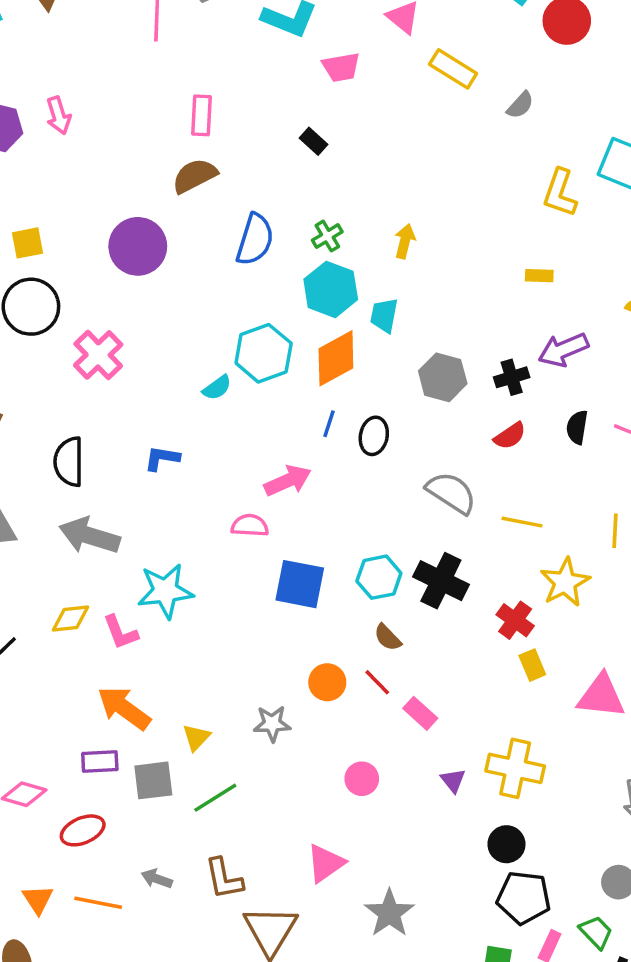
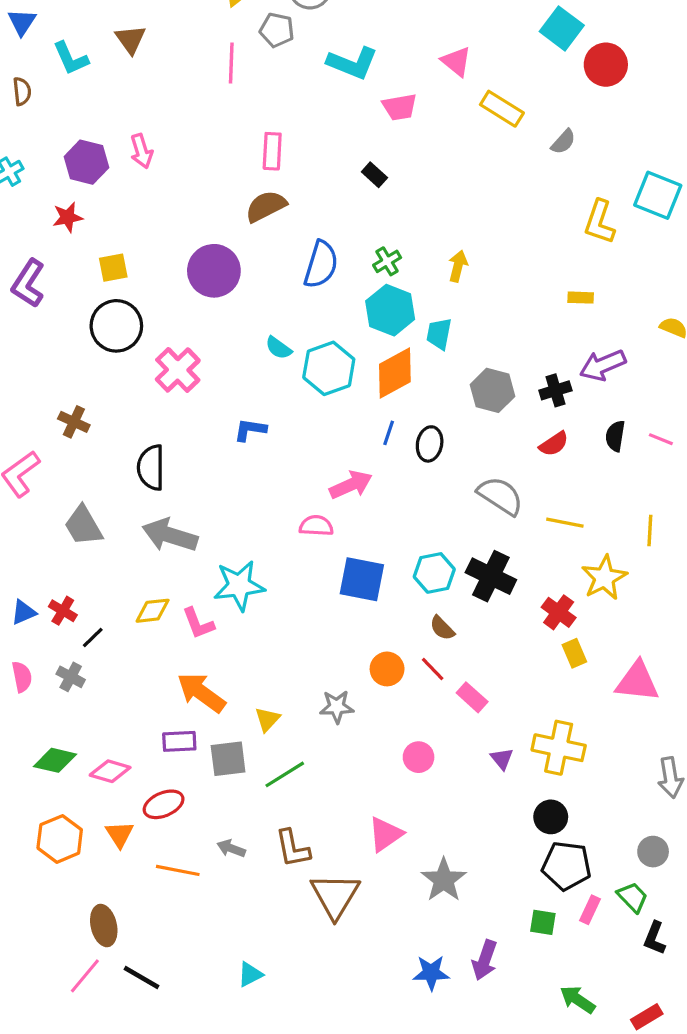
cyan semicircle: (217, 388) -> (278, 348), moved, turned 72
blue L-shape: (162, 458) -> (250, 430), moved
orange triangle: (38, 899) -> (119, 834), moved

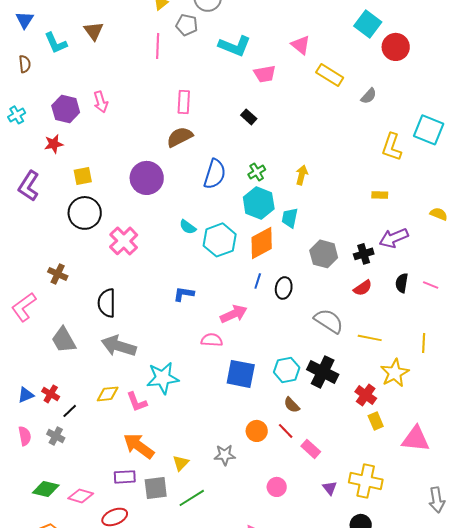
blue L-shape: (250, 430) -> (184, 294), moved

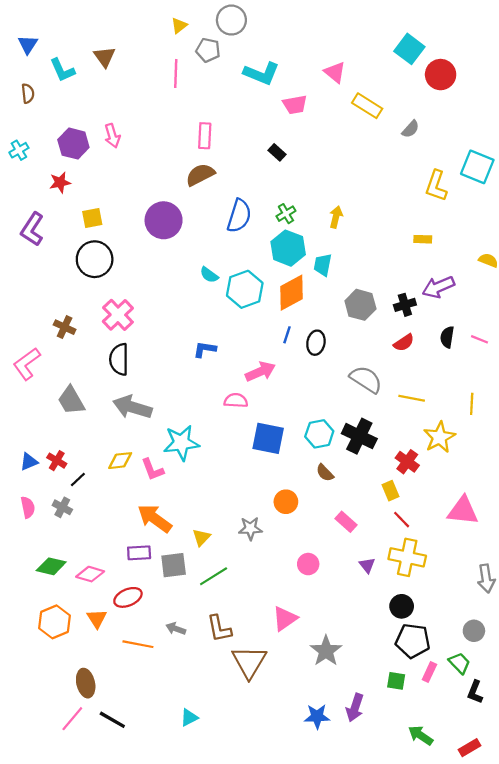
pink cross: (124, 241) -> (118, 315), moved
yellow rectangle: (376, 421) -> (390, 491), moved
red line: (286, 431) -> (402, 520), moved

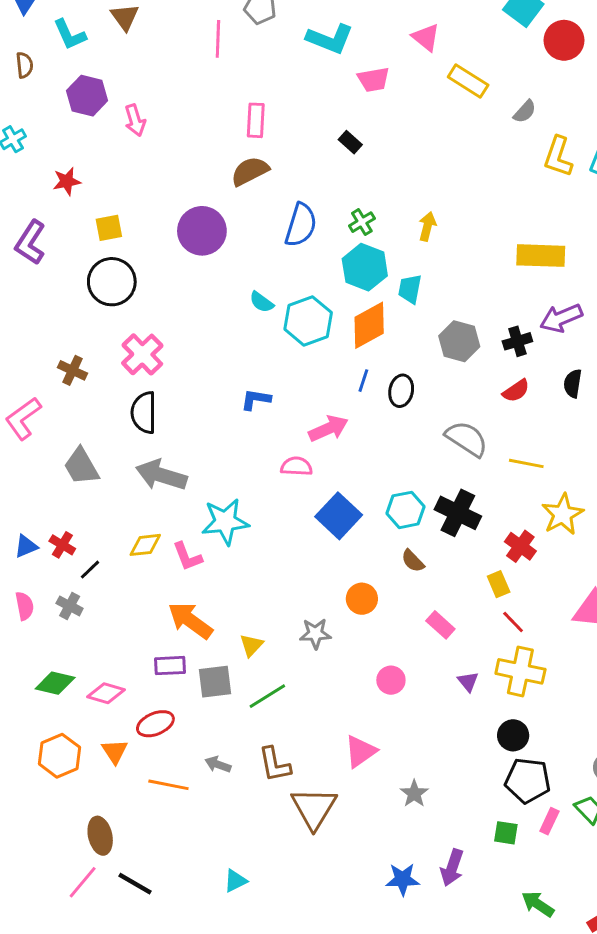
purple hexagon: (73, 144) -> (87, 96), moved
yellow L-shape: (436, 186) -> (558, 157), moved
yellow rectangle: (423, 239) -> (541, 256), size x2.0
blue square: (268, 438) -> (339, 516), turned 32
gray star: (326, 651) -> (414, 794), size x0.7

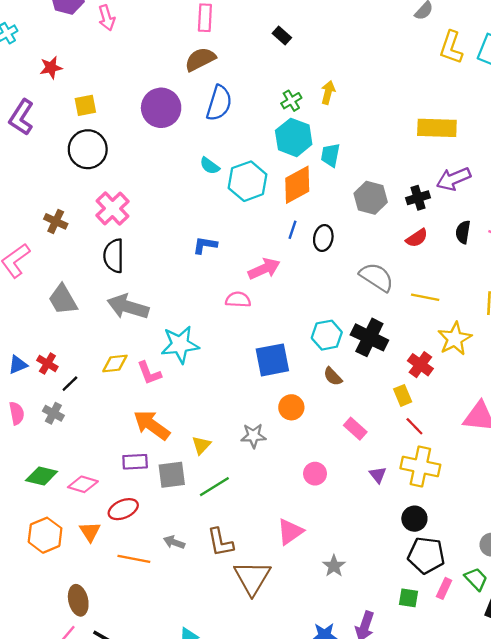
blue semicircle: (301, 225) -> (219, 103), moved
yellow arrow: (427, 226) -> (328, 92), moved
blue square: (339, 516) -> (272, 360), moved, turned 36

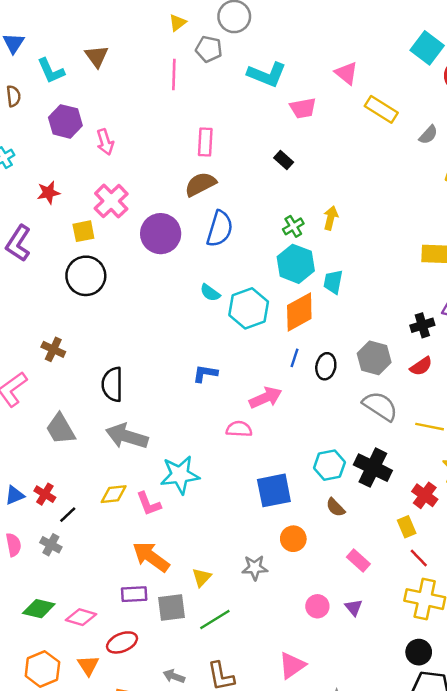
gray hexagon: (371, 198) -> (374, 358), moved
pink cross: (113, 208) -> (111, 201), moved
purple triangle: (378, 475) -> (354, 607), moved

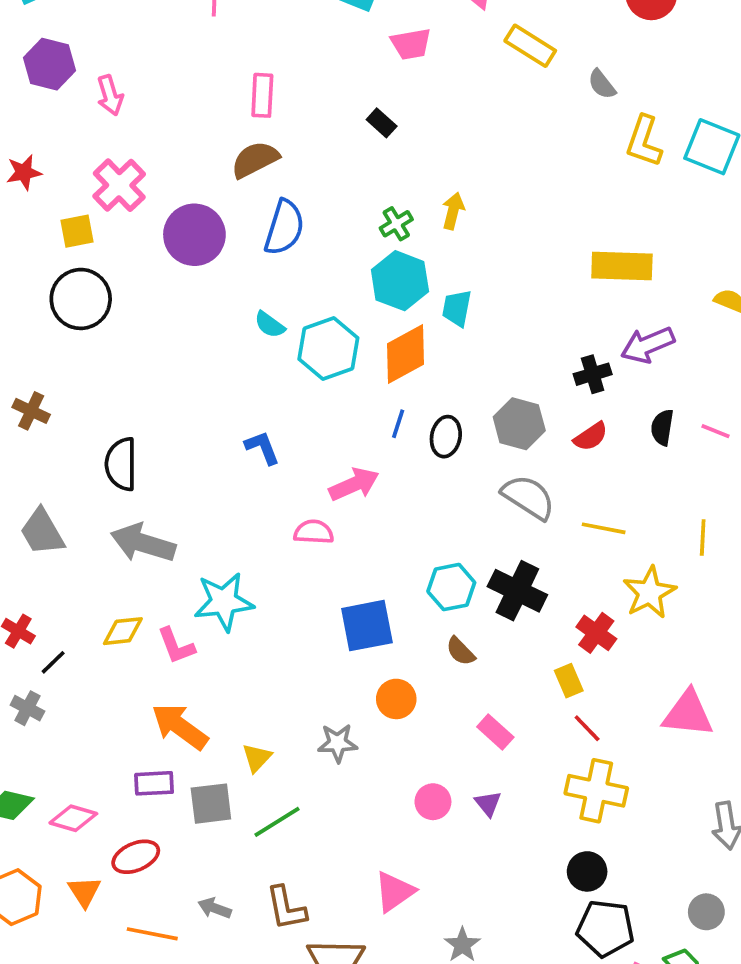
gray semicircle: (428, 135) -> (602, 84), turned 100
blue L-shape: (205, 374) -> (262, 448), turned 60

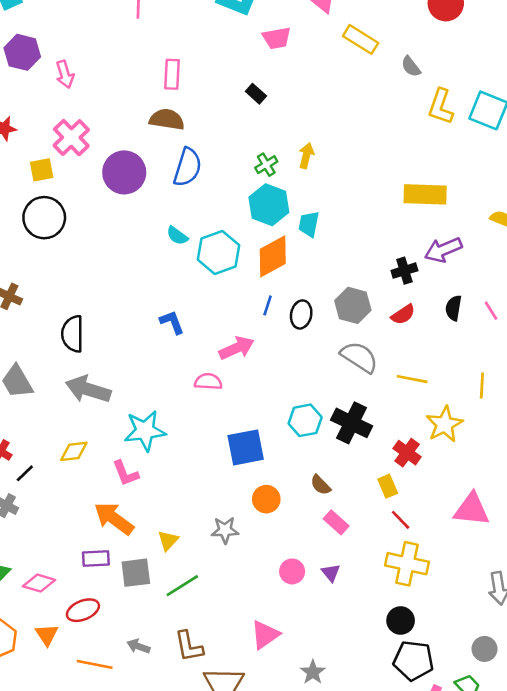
brown semicircle: (255, 160) -> (167, 119), turned 36
pink line: (716, 431) -> (491, 311), turned 36
pink L-shape: (176, 646) -> (126, 473), moved
brown semicircle: (460, 651) -> (321, 485), moved

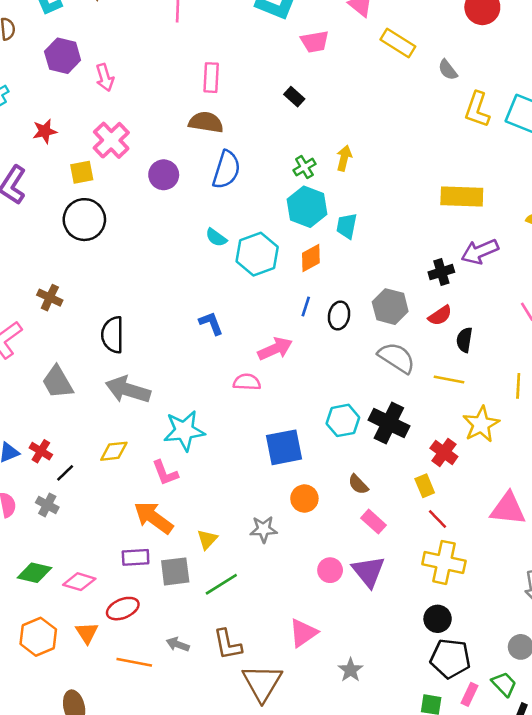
purple circle: (124, 172) -> (164, 175), size x0.7
orange diamond: (273, 256) -> (311, 258), size x0.7
black semicircle: (454, 308) -> (464, 340), moved
purple triangle: (331, 573) -> (368, 571), size x1.8

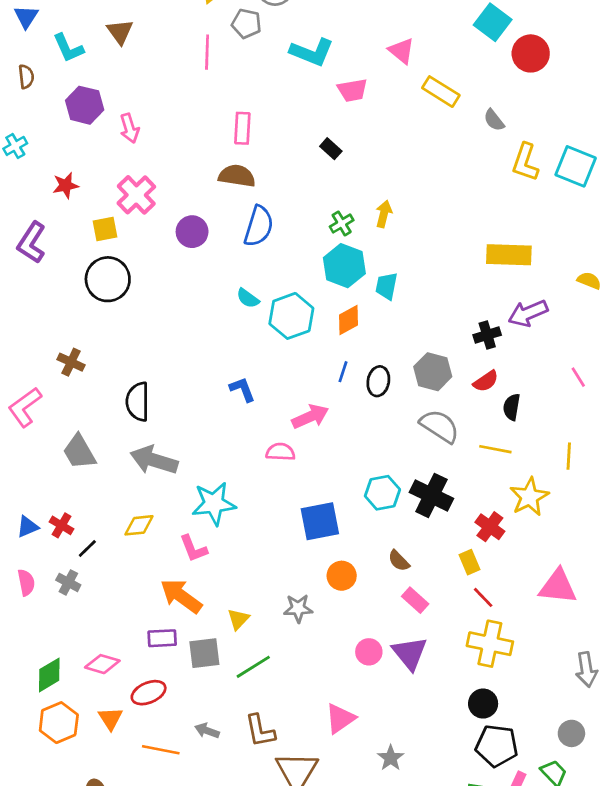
green diamond: (34, 573) -> (49, 675), moved, turned -44

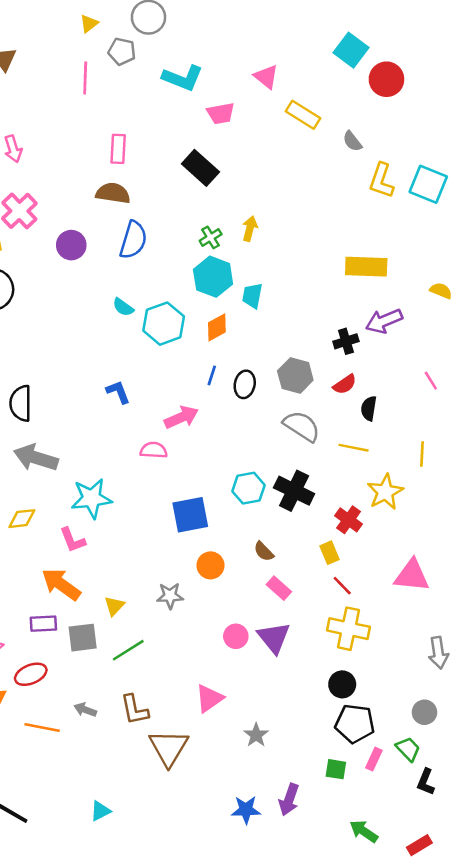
black rectangle: (331, 149) -> (200, 168), size x1.8

